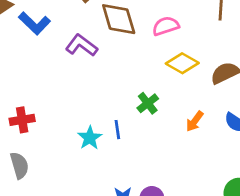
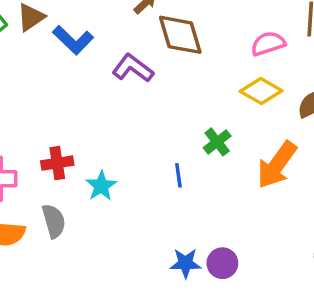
pink semicircle: (166, 26) -> (268, 44), moved
orange arrow: (195, 121) -> (277, 165), size x1.8
cyan star: (90, 138) -> (101, 186), moved

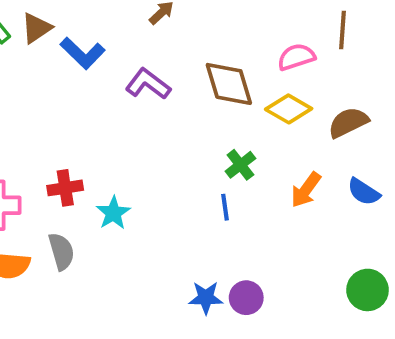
brown diamond: (180, 35) -> (229, 84), moved
orange arrow: (277, 165) -> (306, 190), size x0.7
blue line: (178, 175) -> (225, 207), moved

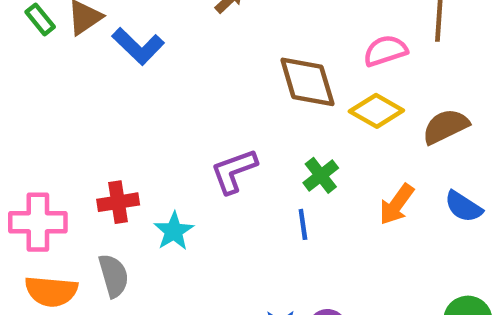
purple L-shape: (148, 84) -> (234, 171), moved, turned -57

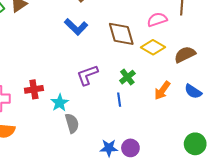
blue L-shape: (138, 46) -> (76, 27), moved
gray semicircle: (114, 276) -> (72, 123), moved

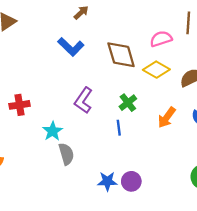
purple L-shape: (87, 75) -> (83, 100), turned -35
red cross: (34, 89) -> (20, 105), moved

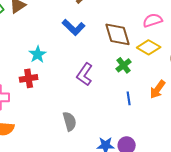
green cross: (128, 103) -> (124, 65), moved
blue line: (119, 128) -> (129, 98), moved
cyan star: (53, 131) -> (38, 54), moved

